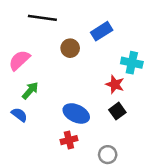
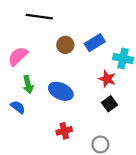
blue rectangle: (102, 31) -> (95, 43), moved
green arrow: (30, 90) -> (28, 85), turned 126
blue ellipse: (76, 113) -> (61, 91), moved

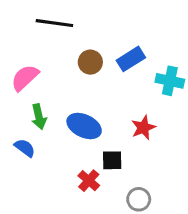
red star: (107, 79) -> (143, 128), moved, turned 30
black square: (109, 104) -> (112, 160), moved, turned 35
red cross: (64, 131) -> (89, 181), turned -35

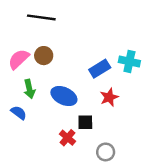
blue rectangle: (131, 59) -> (100, 69), moved
brown circle: (90, 62) -> (44, 56), moved

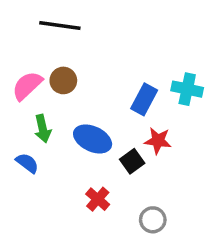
blue rectangle: (100, 69) -> (144, 99), turned -30
red star: (109, 97) -> (158, 141), turned 30
black square: (85, 122) -> (132, 161), moved, turned -35

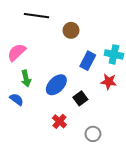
brown circle: (63, 80) -> (71, 30), moved
blue ellipse: (93, 139) -> (56, 85), turned -70
red star: (158, 141) -> (109, 82), moved

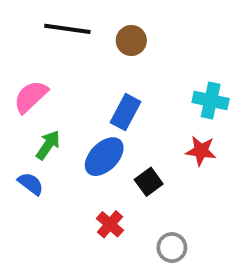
brown circle: (71, 30) -> (131, 40), moved
blue rectangle: (88, 61) -> (125, 112), moved
green arrow: (26, 78) -> (48, 145), turned -133

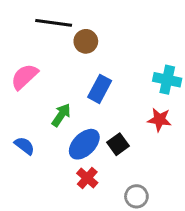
brown circle: (131, 40) -> (86, 41), moved
green arrow: (48, 145) -> (61, 115), moved
blue ellipse: (104, 157) -> (84, 144), moved

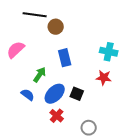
blue rectangle: (100, 89) -> (65, 58), turned -42
black square: (118, 144) -> (77, 94), turned -32
blue semicircle: (24, 146) -> (28, 95), moved

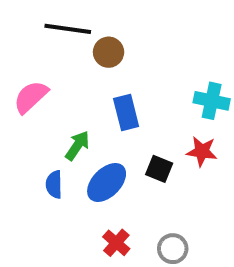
black square: (77, 94) -> (159, 169), moved
blue semicircle: (28, 95) -> (54, 184), turned -128
red cross: (57, 116) -> (116, 243), moved

